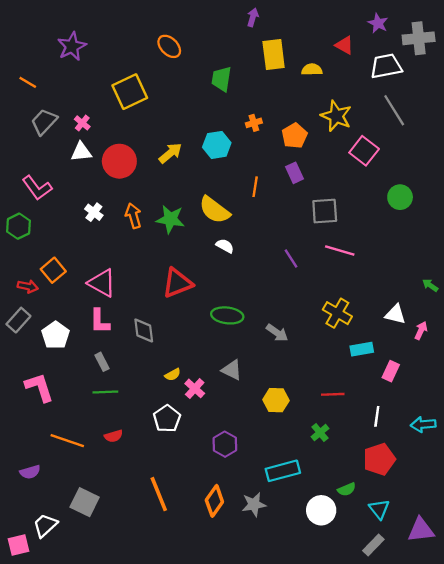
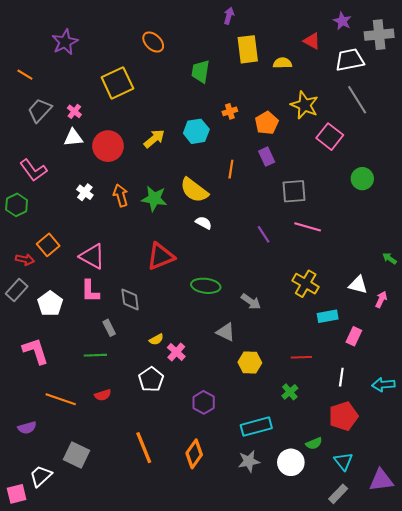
gray rectangle: (102, 362) -> (109, 328), moved
gray triangle: (232, 370) -> (226, 332), moved
gray star: (254, 504) -> (249, 461), moved

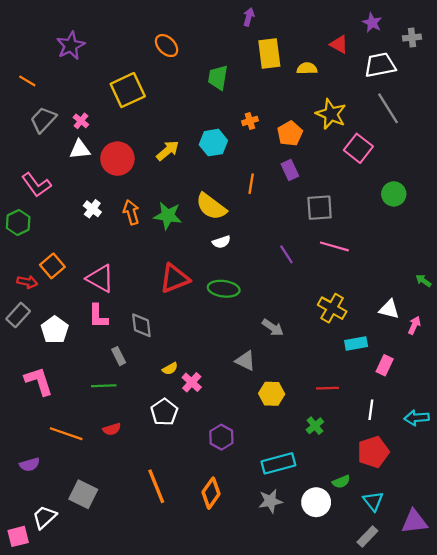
gray cross: (379, 35) -> (412, 38), size x0.6
white semicircle: (204, 223) -> (221, 242), turned 133
green ellipse: (206, 286) -> (224, 289), moved

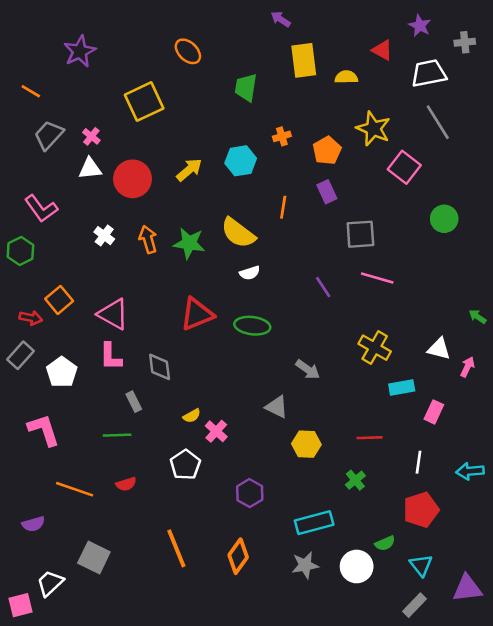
purple arrow: (249, 17) -> (281, 19), turned -72

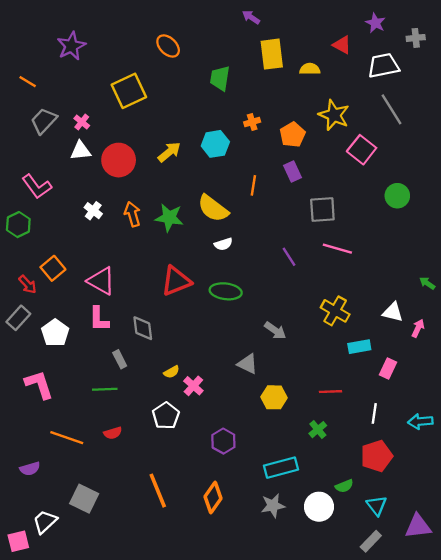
red arrow: (31, 318) -> (28, 284), turned 36

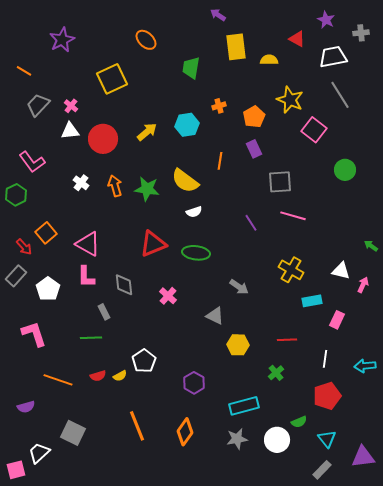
yellow semicircle: (172, 372) -> (120, 376), moved
pink cross: (193, 386) -> (168, 296), moved

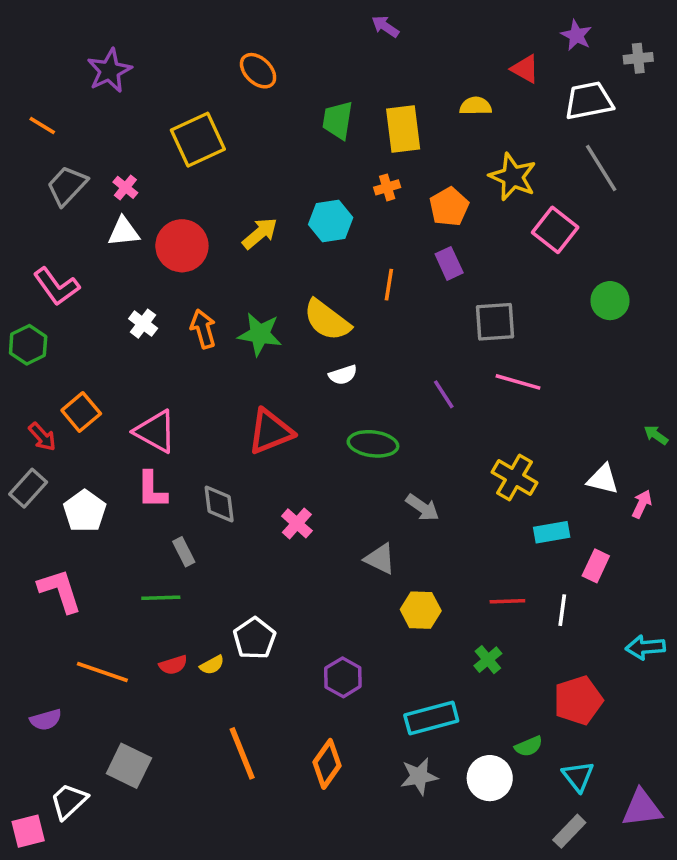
yellow rectangle: (236, 47) -> (403, 129), moved
green ellipse: (196, 253) -> (373, 444), moved
white line: (325, 359) -> (562, 610), moved

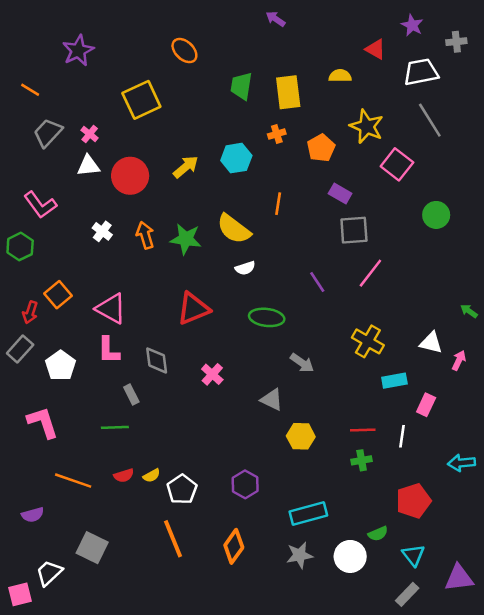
purple rectangle: (449, 263) -> (340, 193), moved, turned -35
pink line: (518, 382) -> (370, 273), turned -68
red arrow: (42, 437) -> (30, 312), turned 60
white pentagon: (254, 638) -> (182, 489), moved
green cross: (488, 660) -> (362, 460), moved, turned 30

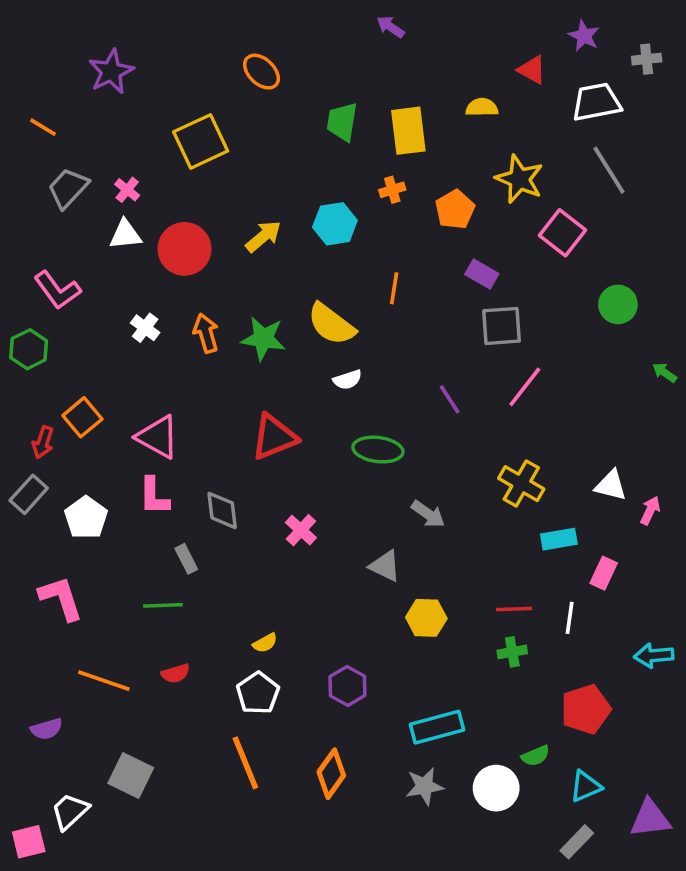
green arrow: (469, 311) -> (665, 373), moved
yellow semicircle: (152, 476) -> (265, 643), moved
cyan triangle: (413, 555) -> (586, 786), turned 45

